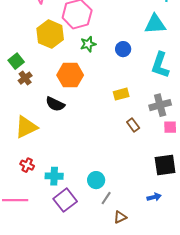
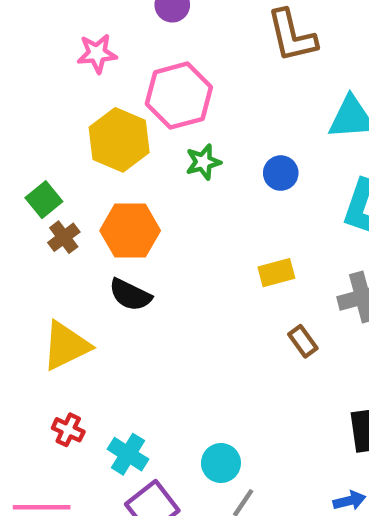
orange hexagon: (70, 75) -> (130, 231), moved
cyan cross: (54, 176) -> (128, 454), turned 30

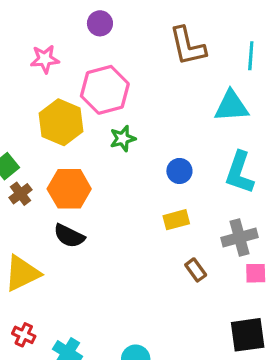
blue circle: (281, 173) -> (179, 171), moved

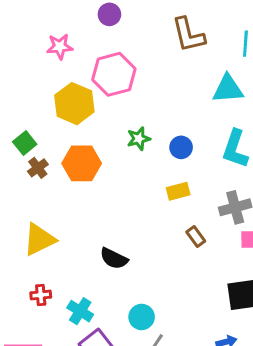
green star: (123, 139) -> (139, 139), moved
black semicircle: (69, 236) -> (114, 258), moved
red cross: (24, 335) -> (41, 295), turned -30

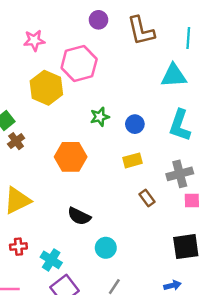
purple circle: (109, 14) -> (98, 20), moved
orange hexagon: (82, 163) -> (71, 157), moved
cyan circle: (142, 317) -> (106, 248), moved

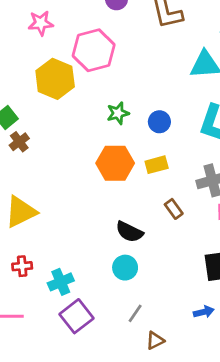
orange hexagon: (71, 157) -> (115, 163), moved
black semicircle: (79, 216) -> (129, 232), moved
cyan cross: (51, 260) -> (61, 282), turned 35

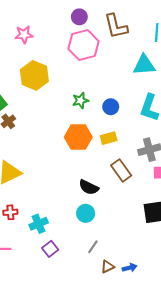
pink hexagon: (94, 50) -> (84, 45), moved
brown rectangle: (174, 209) -> (121, 170), size x1.5
blue arrow: (204, 312) -> (130, 268), moved
purple square: (76, 316) -> (50, 249), size x0.7

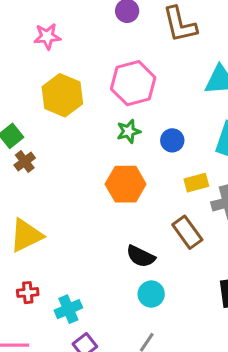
pink hexagon: (84, 45) -> (133, 83), moved
yellow rectangle: (109, 138) -> (196, 183), moved
cyan circle: (86, 213) -> (151, 294), moved

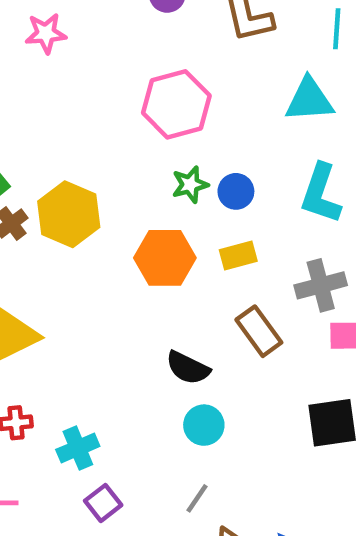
yellow hexagon: (62, 95) -> (69, 214), moved
green star: (129, 131) -> (190, 185), moved
yellow rectangle: (196, 183) -> (238, 256), moved

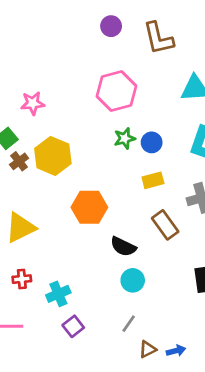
pink star: (46, 33) -> (33, 103), moved
orange hexagon: (165, 258) -> (89, 207), moved

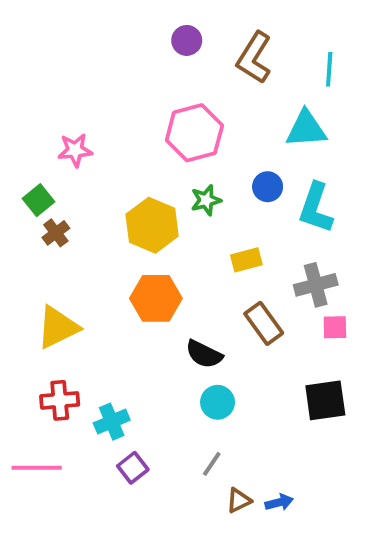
brown L-shape: (158, 38) -> (254, 58), turned 45
blue circle: (152, 142) -> (268, 187), moved
yellow hexagon: (53, 156) -> (152, 225), moved
red cross: (22, 279) -> (60, 400), size x1.4

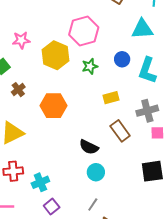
yellow hexagon: (152, 225) -> (56, 55), moved
brown cross: (56, 233) -> (18, 90), moved
orange hexagon: (156, 298) -> (54, 106), moved

